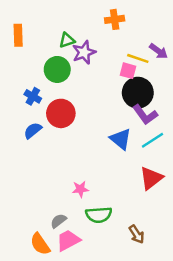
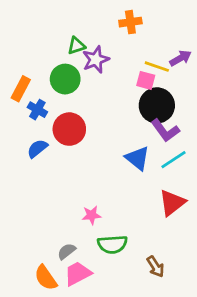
orange rectangle: (18, 35) -> (21, 89), moved, turned 30
purple arrow: (159, 51) -> (180, 58), turned -66

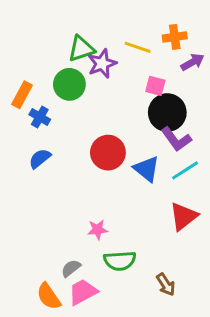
orange cross: (130, 22) -> (175, 37), moved
green triangle: (76, 46) -> (81, 49), size x1.4
yellow line: (157, 67) -> (138, 47), moved
red circle: (69, 129) -> (108, 153), moved

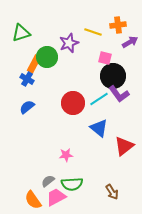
green triangle: (81, 49) -> (21, 33), moved
orange rectangle: (22, 95) -> (34, 64), moved
blue triangle: (147, 169) -> (99, 128), moved
cyan line: (185, 170) -> (99, 99), moved
green semicircle: (120, 261) -> (72, 184), moved

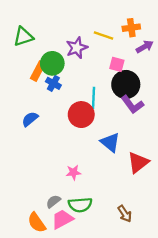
blue cross: (27, 79) -> (53, 83), moved
cyan line: (99, 99) -> (93, 98), moved, turned -54

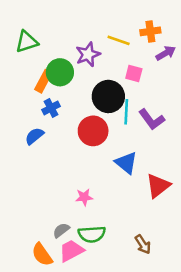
blue cross: (53, 83) -> (51, 108), moved, turned 32
black circle: (126, 84) -> (108, 96), moved
cyan line: (93, 98) -> (126, 112), moved

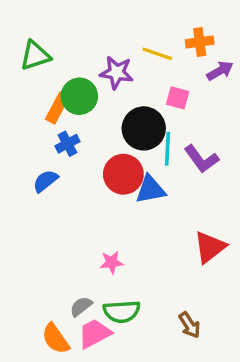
purple star: (88, 54) -> (117, 73), turned 30
blue triangle: (126, 163) -> (151, 189), moved, turned -50

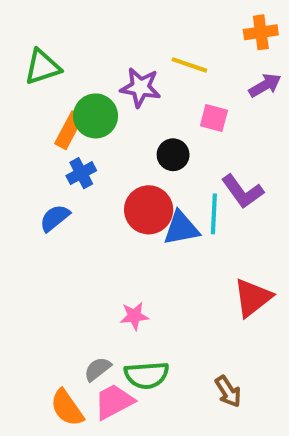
orange cross: (200, 42) -> (261, 32), moved
black circle: (144, 128) -> (173, 155), size x0.6
cyan line: (167, 149) -> (214, 214), moved

